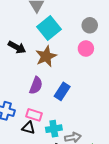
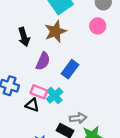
black arrow: (17, 47) -> (24, 37), moved, turned 42
cyan cross: (54, 129) -> (55, 95), moved, turned -35

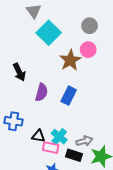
brown star: (55, 31) -> (70, 60), moved
pink rectangle: (39, 92) -> (51, 148), moved
cyan cross: (55, 95) -> (59, 137), moved

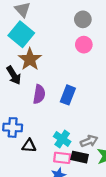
cyan square: (49, 33) -> (21, 34), moved
brown star: (70, 60) -> (30, 59), moved
black triangle: (38, 136) -> (29, 146), moved
pink rectangle: (51, 148) -> (62, 158), moved

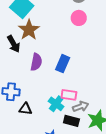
pink rectangle: (62, 158) -> (69, 95), moved

